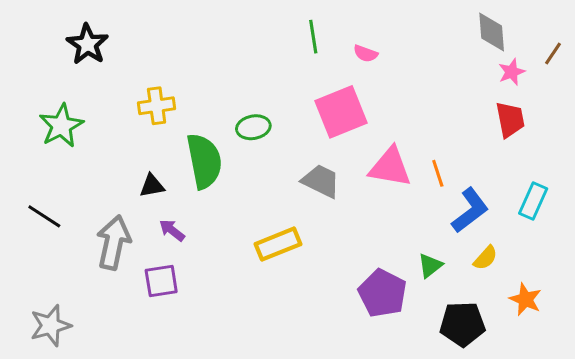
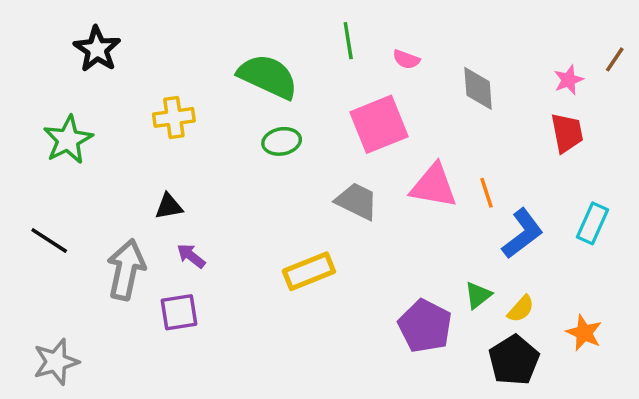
gray diamond: (492, 32) -> (478, 88), moved
green semicircle: (204, 161) -> (268, 76), moved, turned -54
yellow semicircle: (485, 258) -> (521, 309), moved
black pentagon: (462, 324) -> (514, 360), turned -30

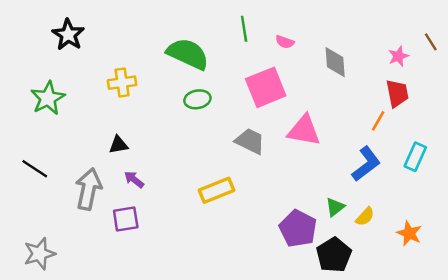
brown line: (615, 59) -> (431, 42), turned -66
orange line: (487, 193) -> (378, 121), moved, turned 48
black pentagon: (514, 360) -> (334, 255), moved

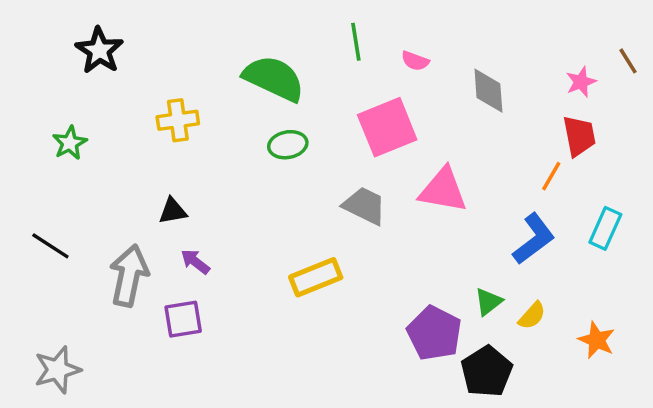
green star: (48, 98) -> (70, 143), size x0.7

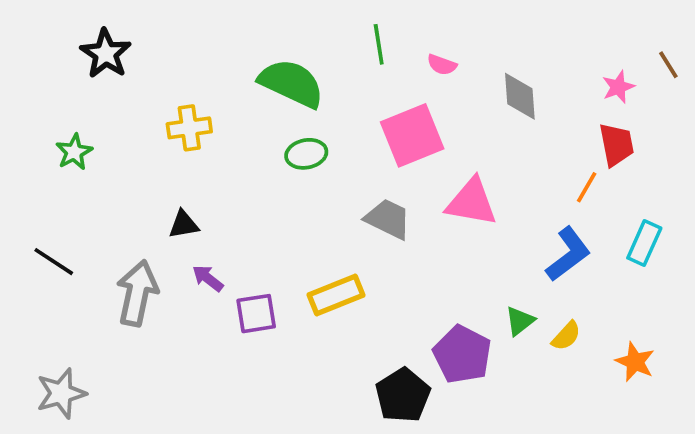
purple square: (183, 319) -> (256, 314), moved
black pentagon: (487, 371) -> (403, 395), moved

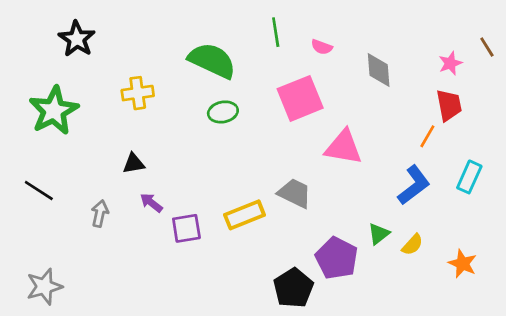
green star: (74, 152) -> (54, 111), size x1.8
gray trapezoid: (388, 219) -> (295, 193), moved
gray arrow: (137, 293) -> (100, 213), size x0.6

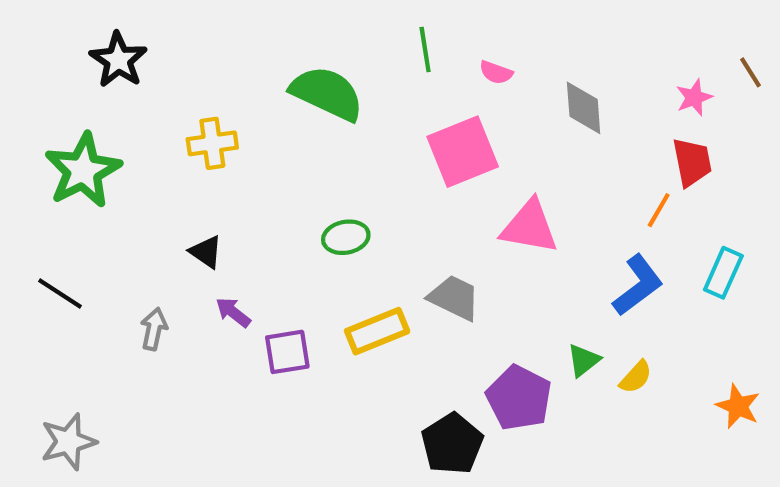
green ellipse: (223, 112) -> (346, 237), moved
black triangle: (134, 163) -> (206, 252), turned 45
orange star: (463, 264) -> (738, 406), moved

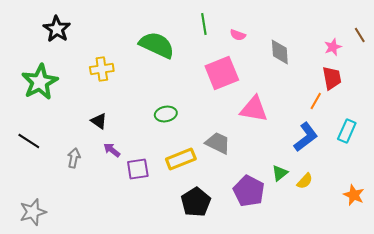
black pentagon: (452, 444) -> (196, 202), moved

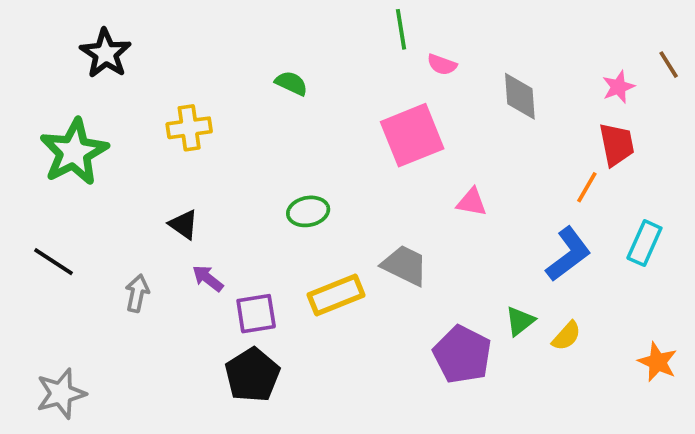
green line: (204, 24) -> (401, 29), moved
green semicircle: (157, 45) -> (291, 83), size x0.5
pink triangle: (254, 109) -> (472, 202), size x0.6
black pentagon: (196, 202) -> (252, 375), moved

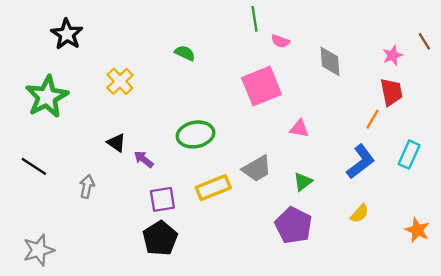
yellow cross: (189, 128) -> (120, 81), turned -36
green ellipse: (308, 211) -> (195, 134), size x1.4
gray trapezoid: (405, 265) -> (257, 169), turned 124
purple arrow: (208, 278) -> (144, 159), moved
green triangle: (520, 321) -> (303, 182), moved

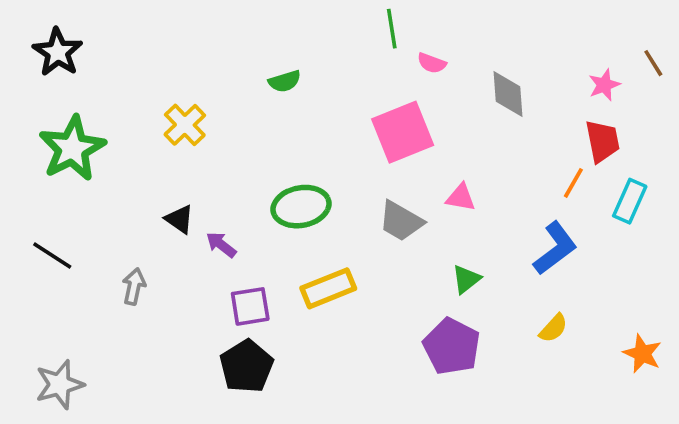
black star: (67, 34) -> (58, 52), moved
green semicircle: (185, 53) -> (285, 81), turned 138
cyan rectangle: (409, 155) -> (630, 201), moved
gray trapezoid: (257, 169) -> (401, 221), moved, turned 60

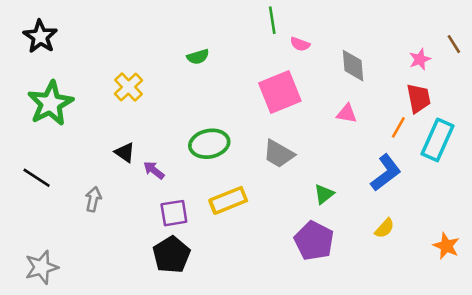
pink triangle: (461, 197) -> (347, 113), moved
cyan rectangle: (630, 201) -> (437, 140), size x1.4

